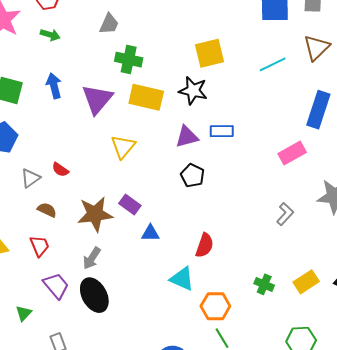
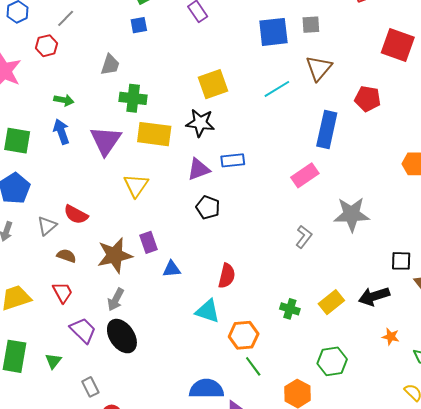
green arrow: (50, 35) -> (64, 100), moved
red semicircle: (60, 170) -> (76, 214), size x1.4
purple rectangle: (130, 205) -> (148, 242), turned 40

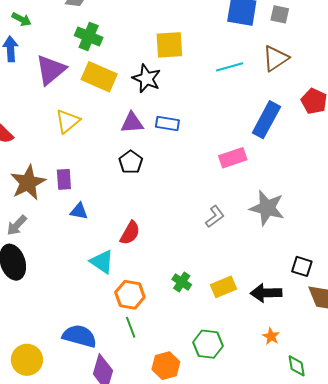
brown star: (115, 255) -> (28, 183), turned -30

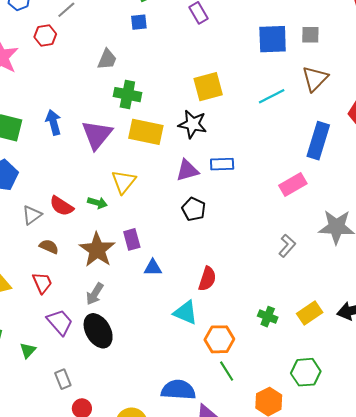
green arrow: (21, 19) -> (97, 203), moved

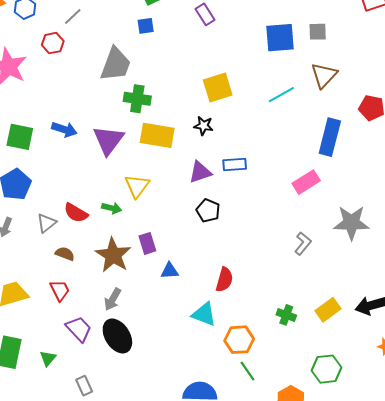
gray trapezoid: (107, 59) -> (116, 64), size x1.6
blue arrow: (53, 122) -> (64, 129), turned 125
black star: (193, 124) -> (204, 126), size x0.7

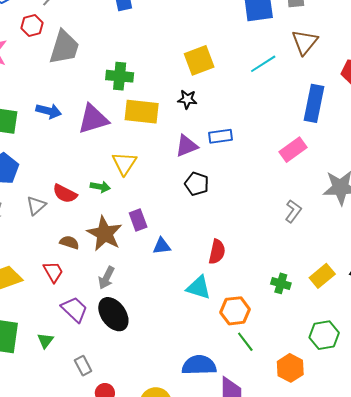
gray trapezoid: (116, 64) -> (64, 47), moved
purple triangle: (108, 140) -> (93, 119), turned 40
brown semicircle: (65, 254) -> (69, 242), moved

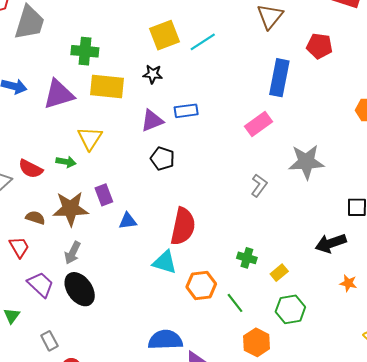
cyan line: (263, 64) -> (203, 42), moved
brown star: (105, 234) -> (70, 209), turned -30
red semicircle: (217, 252) -> (183, 226), size x1.5
yellow rectangle: (322, 276) -> (279, 273), moved, size x0.7
green line: (245, 342) -> (235, 303), moved

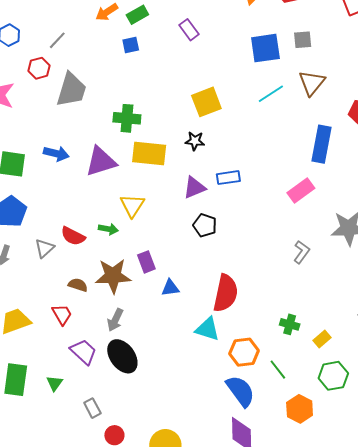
cyan line: (203, 42) -> (271, 94), moved
blue semicircle: (165, 340) -> (241, 391), moved, turned 56

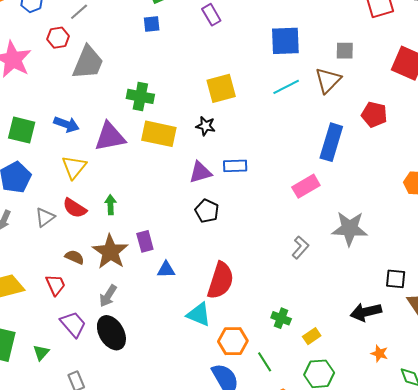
gray square: (303, 40) -> (345, 51), moved
yellow triangle: (132, 205) -> (74, 167), moved
green arrow: (108, 229) -> (111, 205), turned -108
brown star: (113, 276) -> (110, 252), turned 30

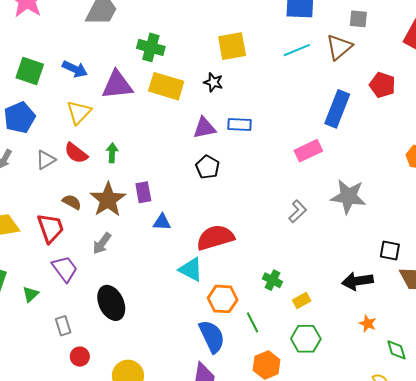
red semicircle: (221, 281) -> (215, 238), turned -129
red trapezoid: (56, 285) -> (51, 228), size x1.4
black ellipse: (111, 333) -> (111, 303), moved

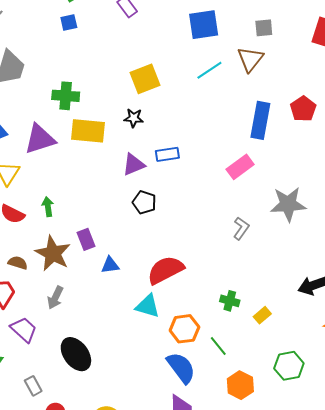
red pentagon: (382, 85) -> (303, 109), moved, turned 30
green hexagon: (306, 339) -> (289, 366), moved

